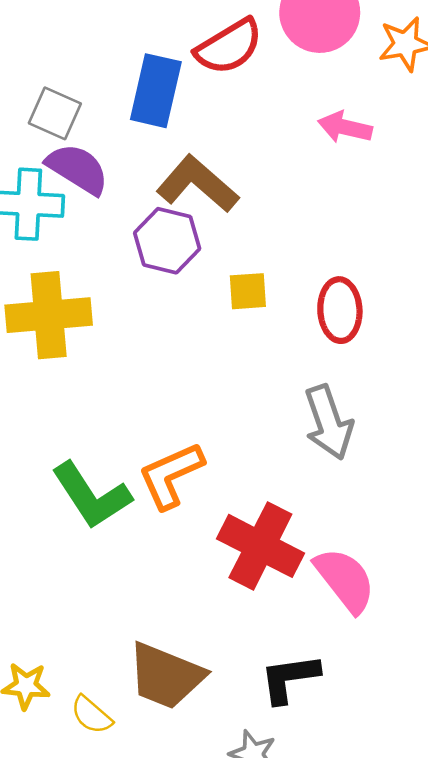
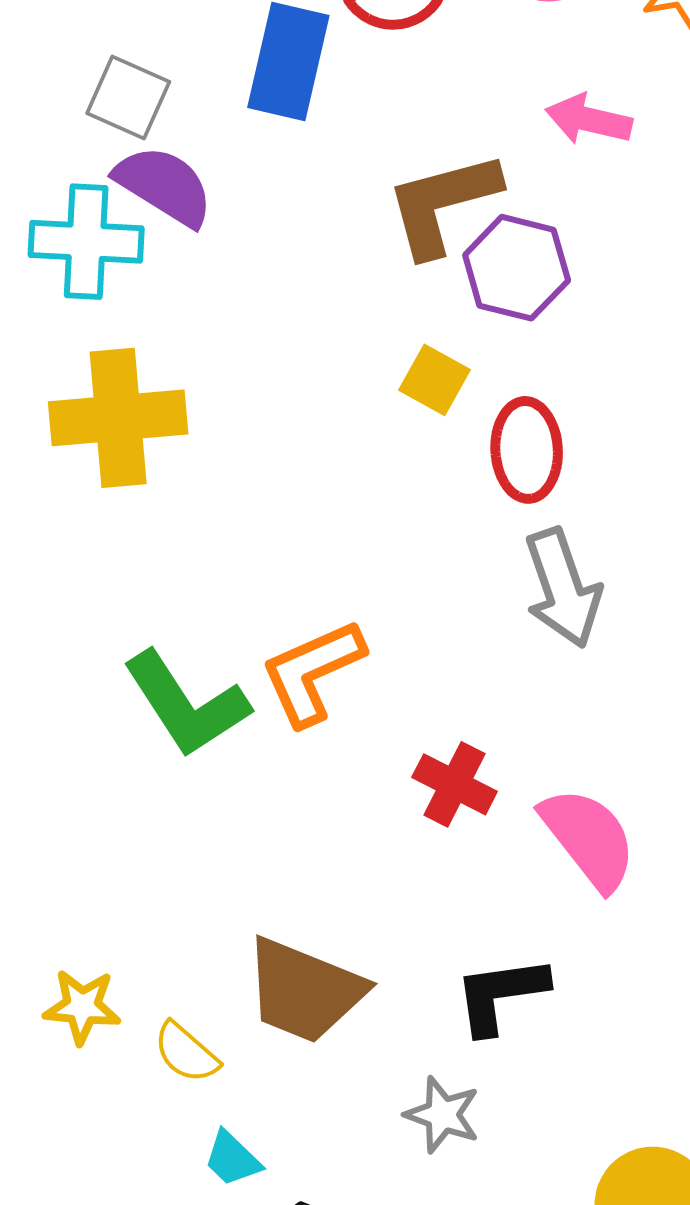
brown L-shape: (197, 184) -> (443, 204), moved, turned -56
purple hexagon: (167, 241) -> (517, 268), moved
yellow square: (248, 291) -> (435, 380), turned 33
red ellipse: (340, 310) -> (527, 450), moved
red cross: (260, 546) -> (455, 784), size x0.6

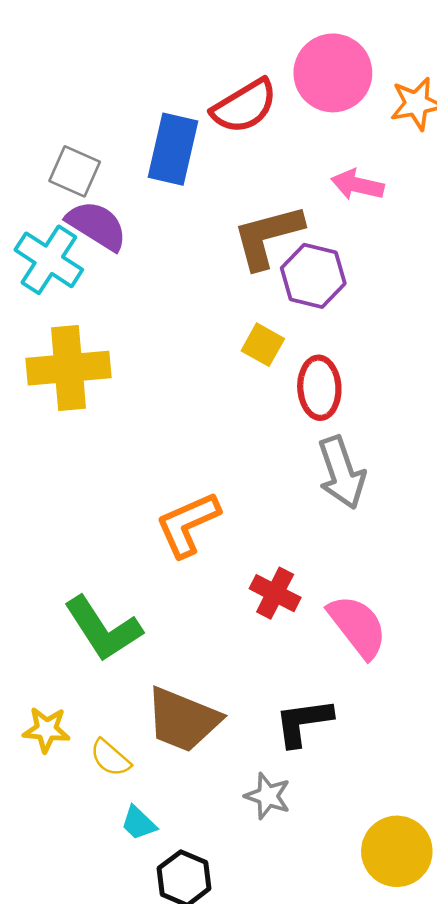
cyan cross: (86, 242) -> (49, 260), turned 30
green L-shape: (186, 704) -> (103, 629), moved

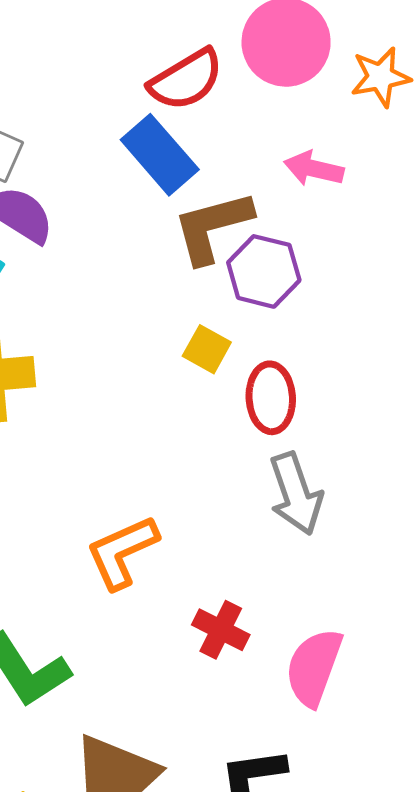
blue rectangle: (173, 149) -> (160, 155), moved, turned -54
pink semicircle: (357, 626) -> (314, 667), turned -122

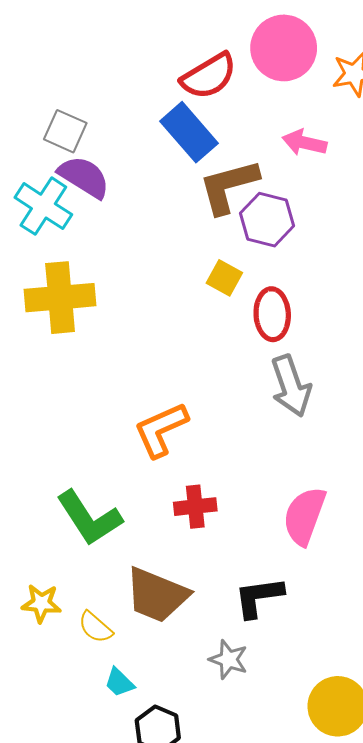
red cross: (221, 630) -> (195, 507), moved, turned -33

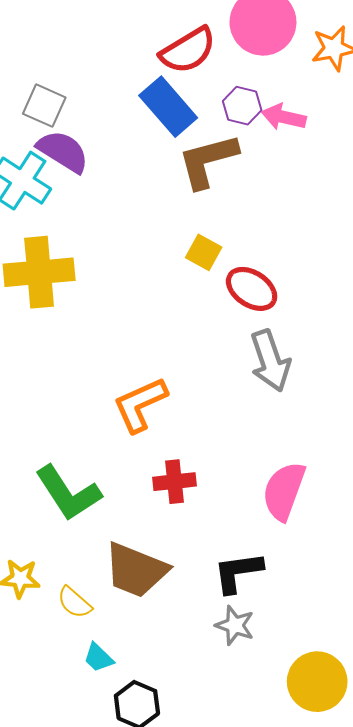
purple hexagon: (267, 220) -> (242, 106), moved, size x0.7
red ellipse: (272, 314) -> (252, 289), turned -54
gray star: (229, 659) -> (235, 625), moved

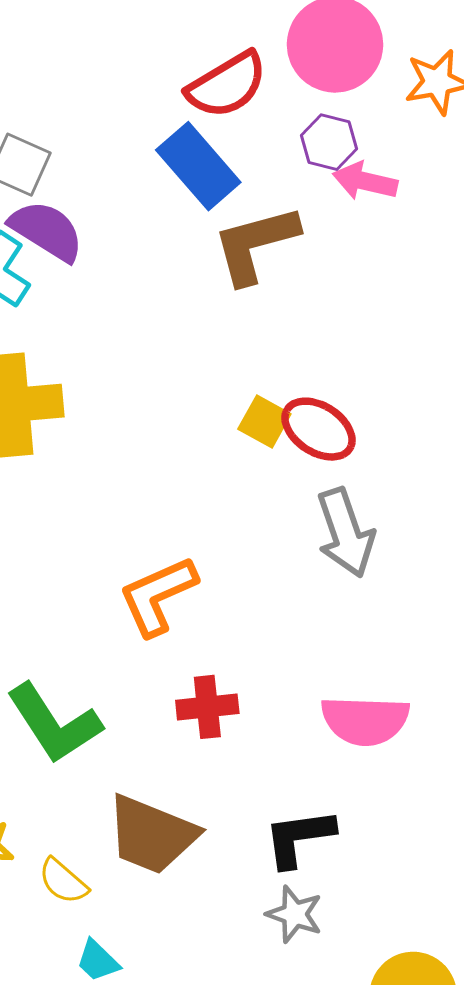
purple hexagon: (242, 106) -> (329, 142), moved
yellow square: (204, 252) -> (264, 422), moved
pink semicircle: (284, 491) -> (365, 720), turned -108

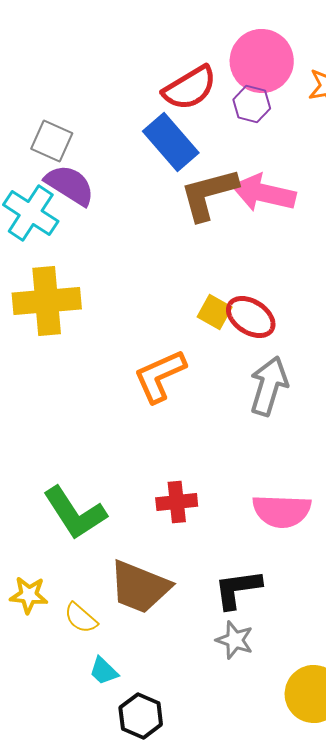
purple hexagon: (329, 142) -> (252, 104), moved
pink arrow: (365, 181) -> (264, 193), moved, size x1.5
gray arrow: (346, 533) -> (269, 386), turned -144
orange L-shape: (158, 596) -> (160, 376), moved

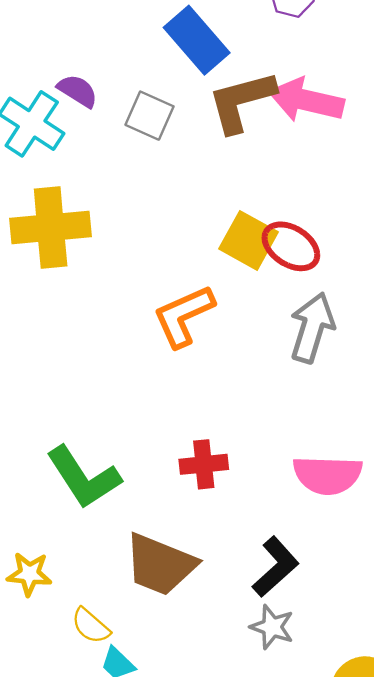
gray square: (52, 141) -> (150, 116), moved
purple semicircle: (70, 185) -> (78, 91), size x0.7
yellow square: (215, 312) -> (248, 240), size x1.4
black L-shape: (238, 589) -> (276, 567), turned 146
yellow semicircle: (81, 618) -> (91, 626), moved

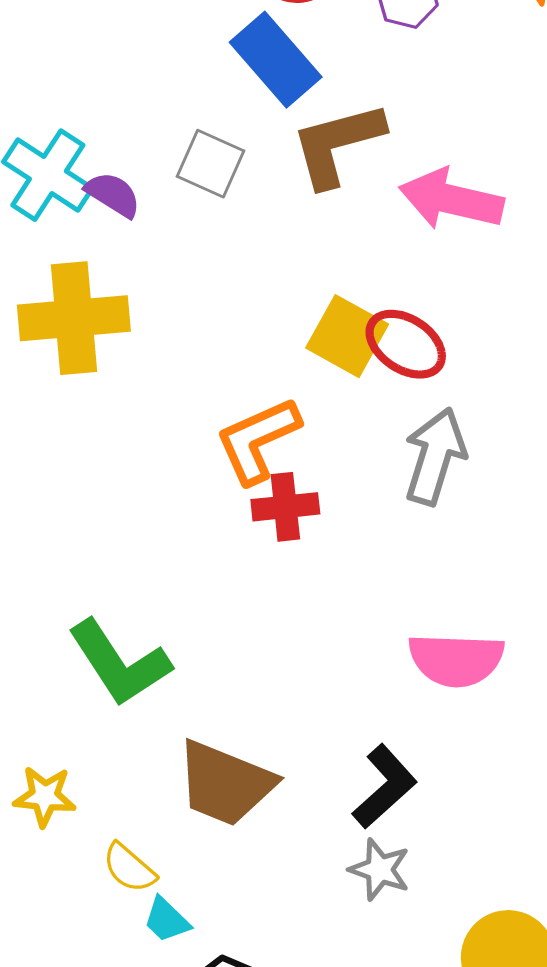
purple semicircle: (78, 91) -> (113, 195), moved
pink arrow: (306, 100) -> (451, 199), moved
red cross: (204, 464) -> (285, 507), moved

